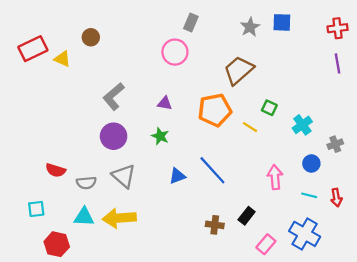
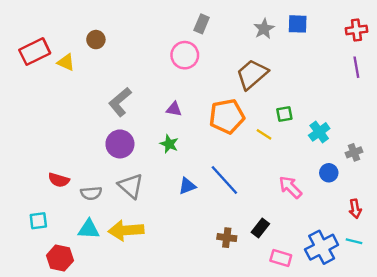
green square: (269, 108) -> (284, 114), turned -35
pink arrow: (275, 177) -> (290, 187), turned -40
cyan line: (309, 195) -> (354, 241), moved
blue cross: (305, 234) -> (322, 247), turned 32
pink rectangle: (266, 244) -> (281, 258), turned 66

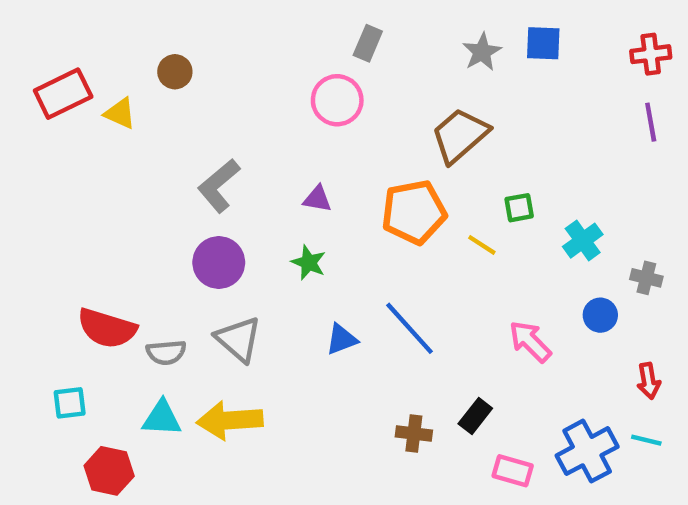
gray cross: (354, 152) -> (646, 278), turned 35
red semicircle: (59, 180) -> (107, 328), size x1.5

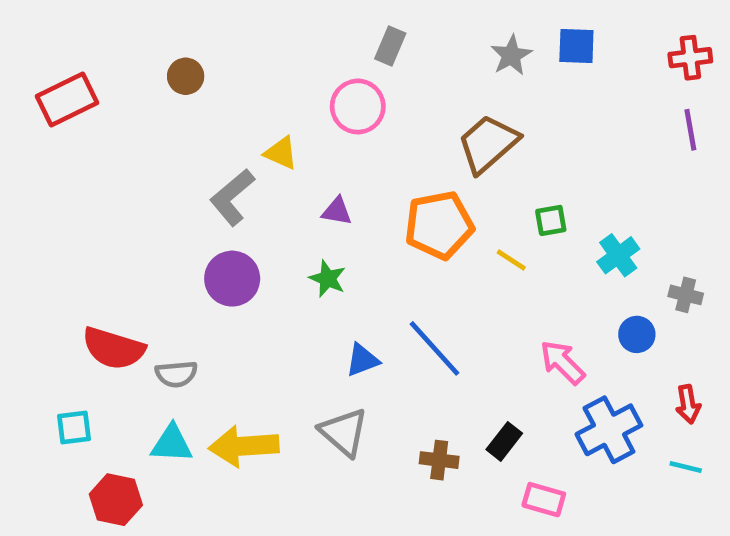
yellow triangle: (120, 113) -> (281, 153), moved
gray triangle: (238, 339) -> (344, 432), moved
blue cross: (587, 451) -> (609, 430), moved

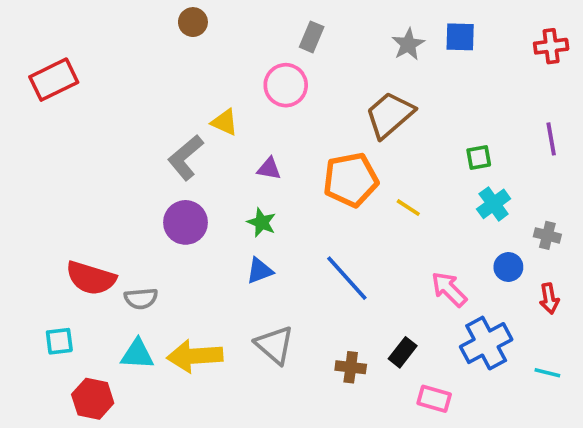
brown circle: (186, 76) -> (193, 22), moved
purple line: (690, 130) -> (551, 139), moved
green square: (551, 220) -> (479, 158), moved
blue triangle: (362, 360) -> (260, 271), moved
red arrow: (688, 404) -> (549, 299), moved

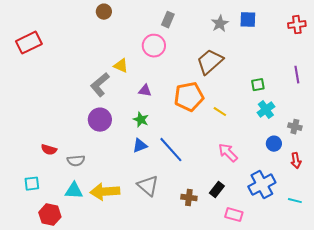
red semicircle: (91, 278) -> (49, 150), size x0.6
blue line: (347, 278) -> (171, 150), moved
pink arrow: (449, 289) -> (228, 153), moved

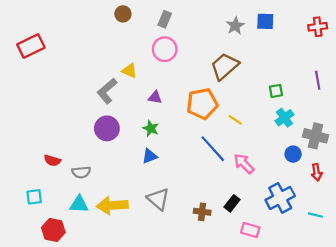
brown circle: (104, 12) -> (123, 14), moved
gray rectangle: (168, 20) -> (165, 19), moved
gray cross: (295, 127) -> (316, 136), size x1.6
blue line: (171, 150) -> (213, 149), moved

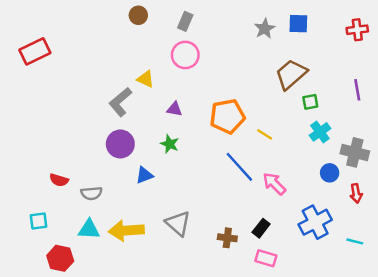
brown trapezoid: (225, 66) -> (291, 74), moved
blue triangle: (150, 156) -> (144, 175), moved
pink rectangle: (250, 230) -> (266, 258), moved

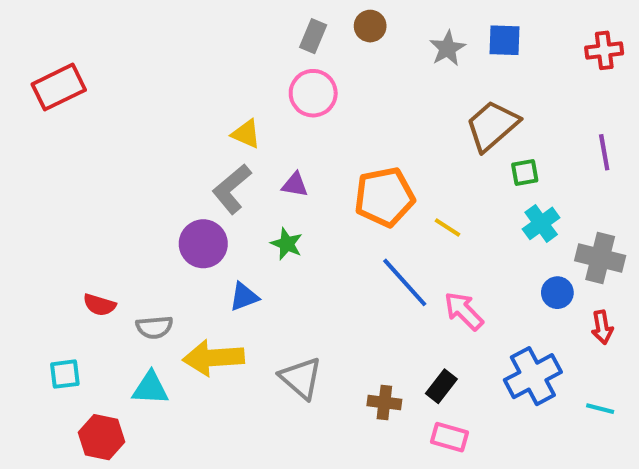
brown circle: (138, 15) -> (370, 26), moved
gray L-shape: (120, 102) -> (232, 189), moved
yellow arrow: (126, 231) -> (213, 358), moved

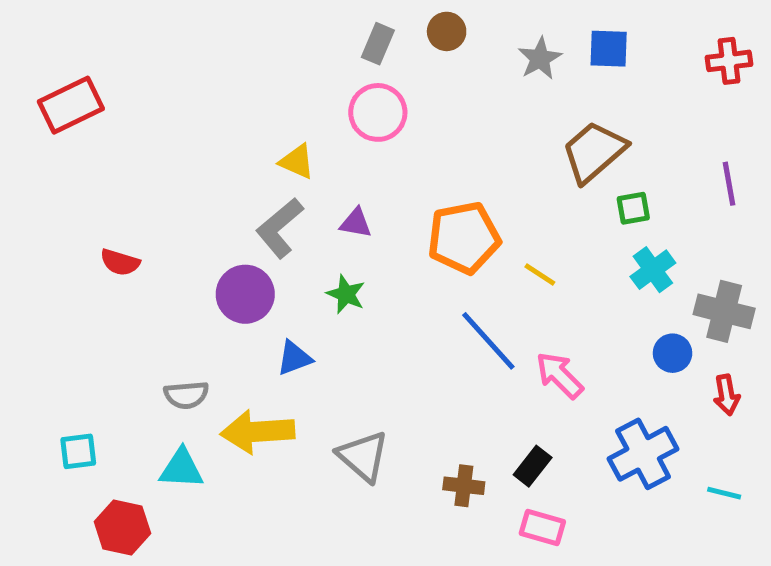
red semicircle: (99, 305) -> (120, 262), moved

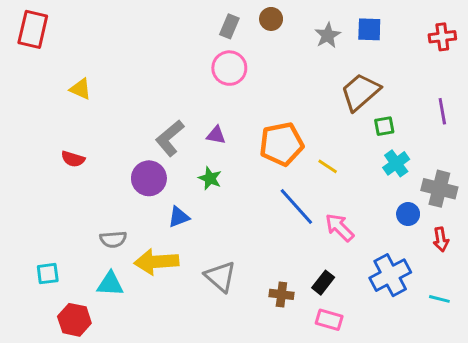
red rectangle: (71, 105) -> (33, 29), moved, turned -51
yellow triangle: (297, 162) -> (80, 89), moved

